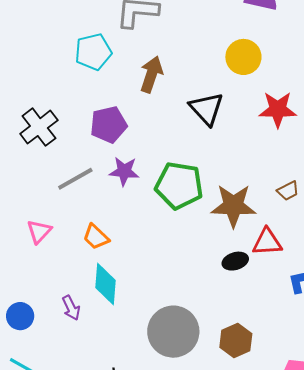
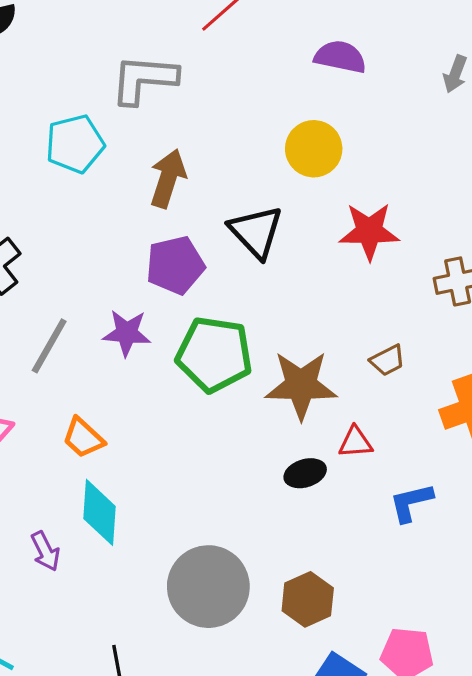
purple pentagon: (109, 125) -> (175, 265), moved
gray line: (75, 179) -> (49, 346), turned -30
red triangle: (267, 242) -> (355, 442), size x0.7

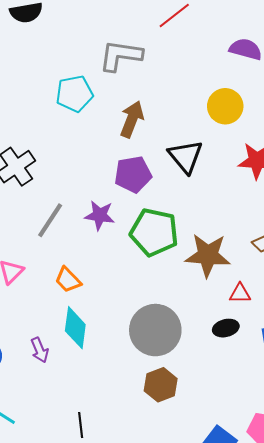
black ellipse: (305, 473) -> (226, 328), moved
gray circle: (208, 587) -> (155, 330), moved
brown hexagon: (308, 599) -> (161, 385), moved

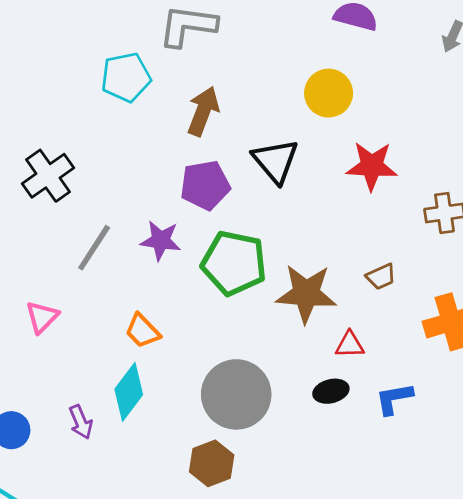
orange trapezoid: (68, 280) -> (143, 331), moved
cyan diamond: (75, 328) -> (129, 392), turned 30
brown hexagon: (161, 385) -> (212, 463), moved

